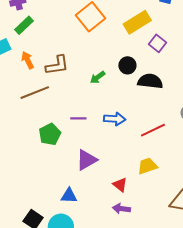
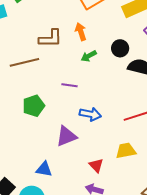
orange arrow: (27, 60) -> (81, 32), moved
purple line: (78, 118) -> (69, 85), moved
blue arrow: (115, 119) -> (90, 114), moved

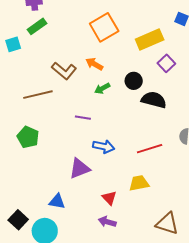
orange arrow: (81, 32) -> (94, 64), turned -42
brown L-shape: (50, 38) -> (64, 71), turned 40
green pentagon: (34, 106) -> (28, 137), moved, turned -30

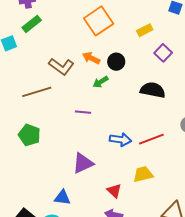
yellow rectangle: (150, 40) -> (145, 30), size x0.6
black circle: (134, 81) -> (116, 62), moved
blue arrow: (104, 147) -> (120, 140), moved

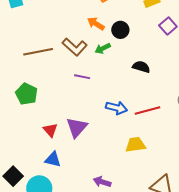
brown L-shape: (61, 67) -> (75, 47), moved
black semicircle: (153, 90) -> (141, 67), moved, size x0.7
purple triangle: (83, 163) -> (77, 127), turned -30
red triangle: (114, 191) -> (50, 130), moved

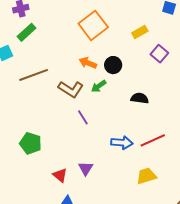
brown line: (38, 52) -> (34, 75), moved
purple line: (82, 77) -> (83, 117), turned 56
purple triangle: (77, 127) -> (86, 168), size x0.7

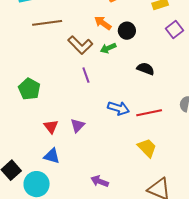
yellow trapezoid: (146, 176) -> (147, 148), moved, turned 50

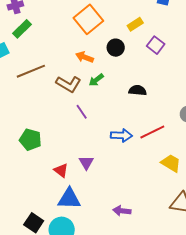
black circle: (127, 31) -> (116, 48), moved
yellow trapezoid: (147, 148) -> (171, 163), moved
blue triangle: (52, 156) -> (69, 199), size x1.4

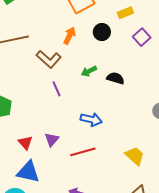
orange arrow: (85, 57) -> (70, 36), turned 84
green arrow: (96, 80) -> (89, 71), moved
red line: (152, 132) -> (83, 152), moved

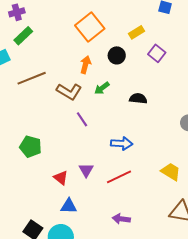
green arrow: (89, 71) -> (102, 88), moved
blue triangle: (28, 172) -> (69, 206), size x0.7

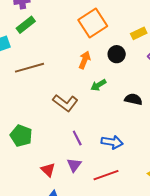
brown L-shape: (69, 91) -> (65, 103), moved
purple line: (82, 119) -> (77, 138), moved

